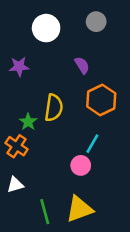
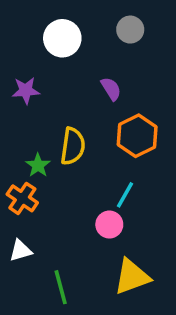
yellow triangle: (79, 209) -> (132, 277), moved

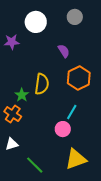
purple star: (26, 90) -> (12, 42), moved
green line: (61, 287) -> (35, 165), turned -30

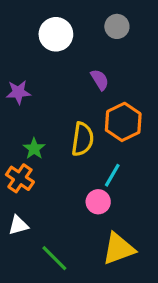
purple star: (12, 42) -> (18, 92), moved
yellow semicircle: (42, 84) -> (83, 139), moved

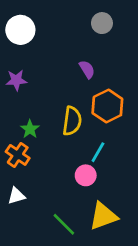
white circle: (56, 34) -> (20, 30), moved
green line: (54, 258) -> (64, 224), moved

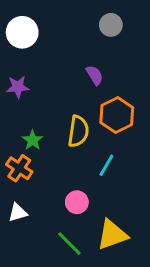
pink circle: (86, 175) -> (77, 202), moved

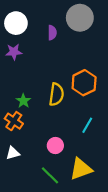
gray circle: (111, 25) -> (80, 18), size x1.6
purple semicircle: (95, 75) -> (52, 33), moved, turned 32
purple star: (18, 87) -> (14, 52), moved
cyan line: (106, 165) -> (87, 125), moved

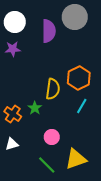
purple semicircle: (52, 33) -> (49, 31), size x1.6
green star: (23, 101) -> (35, 108), moved
cyan line: (87, 125) -> (82, 106), moved

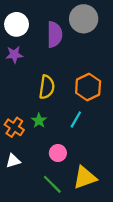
yellow semicircle: (53, 89) -> (47, 87), moved
cyan line: (82, 106) -> (76, 119), moved

